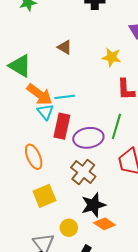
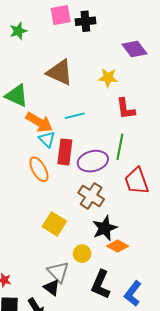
brown triangle: (65, 47) -> (60, 72), size x1.8
cyan line: (65, 97) -> (75, 116), moved
orange ellipse: (34, 157) -> (39, 169), moved
yellow square: (44, 196) -> (54, 224), turned -30

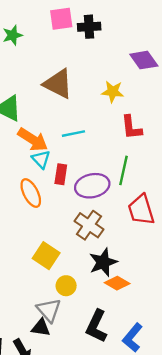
red rectangle: (65, 152) -> (61, 174), size x0.7
yellow circle: (82, 254) -> (66, 286), moved
black triangle: (52, 287) -> (41, 328), turned -30

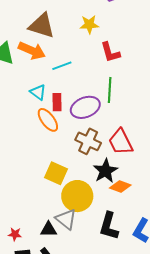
orange arrow: (33, 140) -> (32, 51), moved
orange ellipse: (31, 193) -> (48, 120), moved
red trapezoid: (141, 210) -> (121, 142), moved
yellow circle: (66, 286) -> (77, 196), size x1.8
black triangle: (41, 328) -> (49, 229), moved

